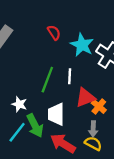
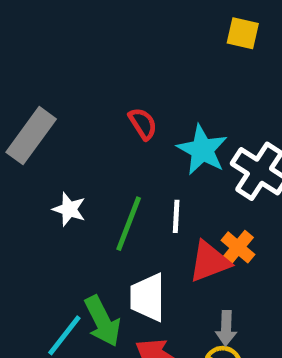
white star: (19, 104) -> (69, 209), moved
orange cross: (99, 106) -> (238, 247), moved

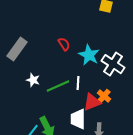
green line: (129, 224) -> (58, 86), turned 45
white trapezoid: (148, 297) -> (78, 119), moved

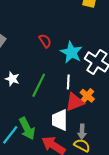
white line: (78, 83) -> (68, 82), moved
green line: (58, 86) -> (39, 85), turned -40

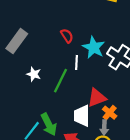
white line: (68, 82) -> (77, 62), moved
orange cross: (87, 96) -> (110, 113), moved

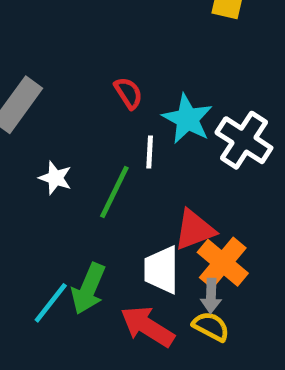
orange cross: (110, 113) -> (223, 263), size x1.5
green arrow: (49, 124) -> (88, 289), turned 50

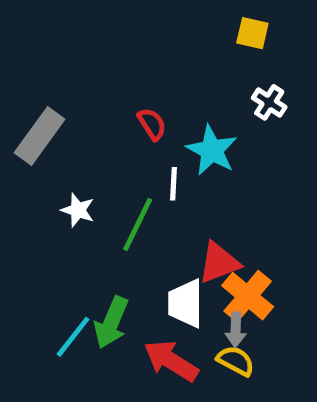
white cross: (244, 140) -> (269, 102), moved, size x0.6

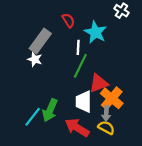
gray rectangle: (40, 136) -> (40, 41), moved
green line: (138, 224) -> (80, 66), moved

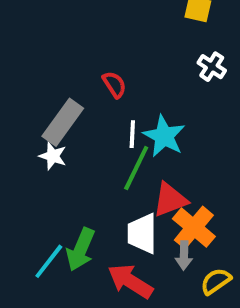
cyan star: (95, 32) -> (164, 136), moved
yellow semicircle: (106, 128) -> (216, 281), moved, turned -63

